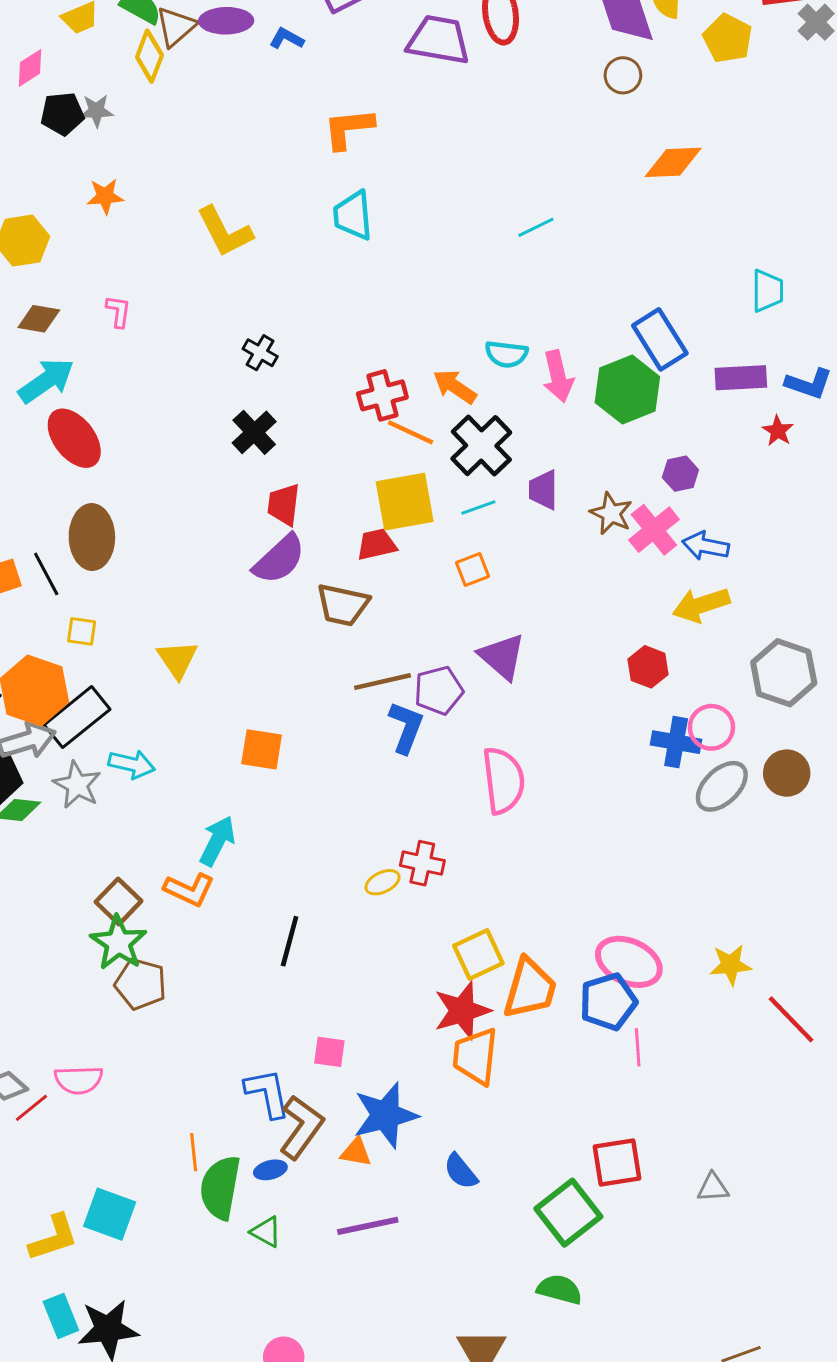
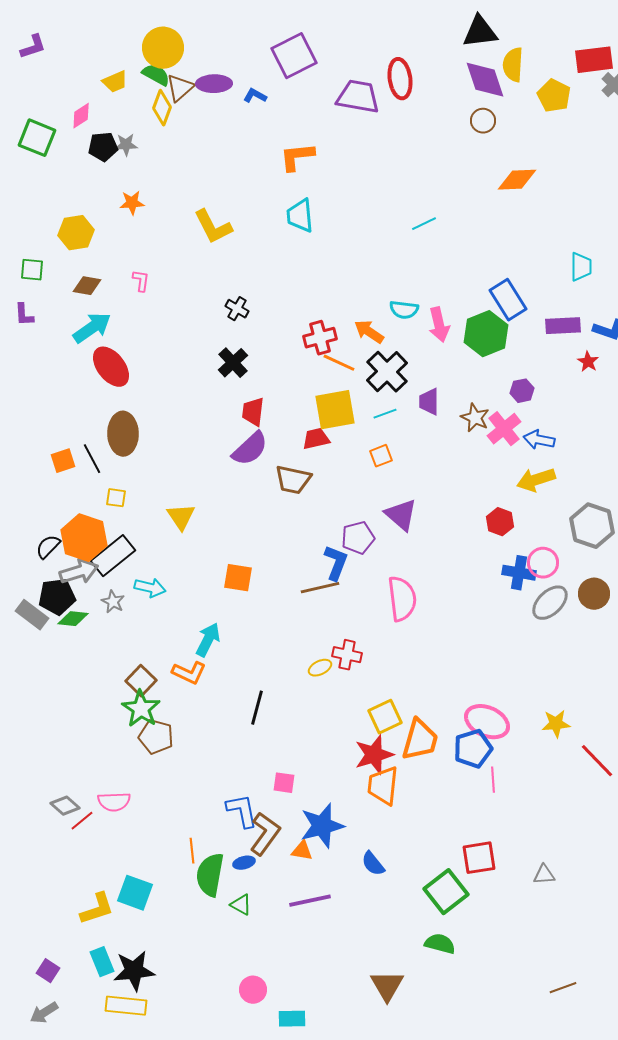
brown line: (382, 682) -> (320, 588), moved
gray star: (77, 785) -> (113, 602), size x0.7

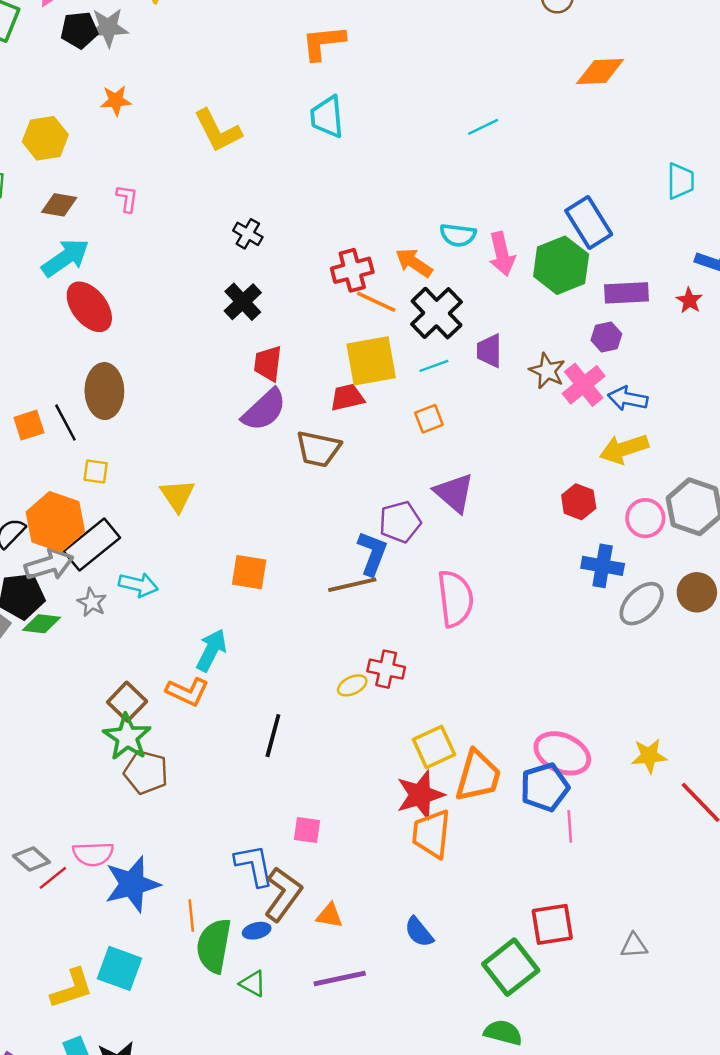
gray star: (126, 145) -> (108, 28), size x1.4
purple rectangle: (563, 326) -> (626, 293), moved
pink circle: (543, 563) -> (645, 518), moved
blue star: (322, 826) -> (132, 884), moved

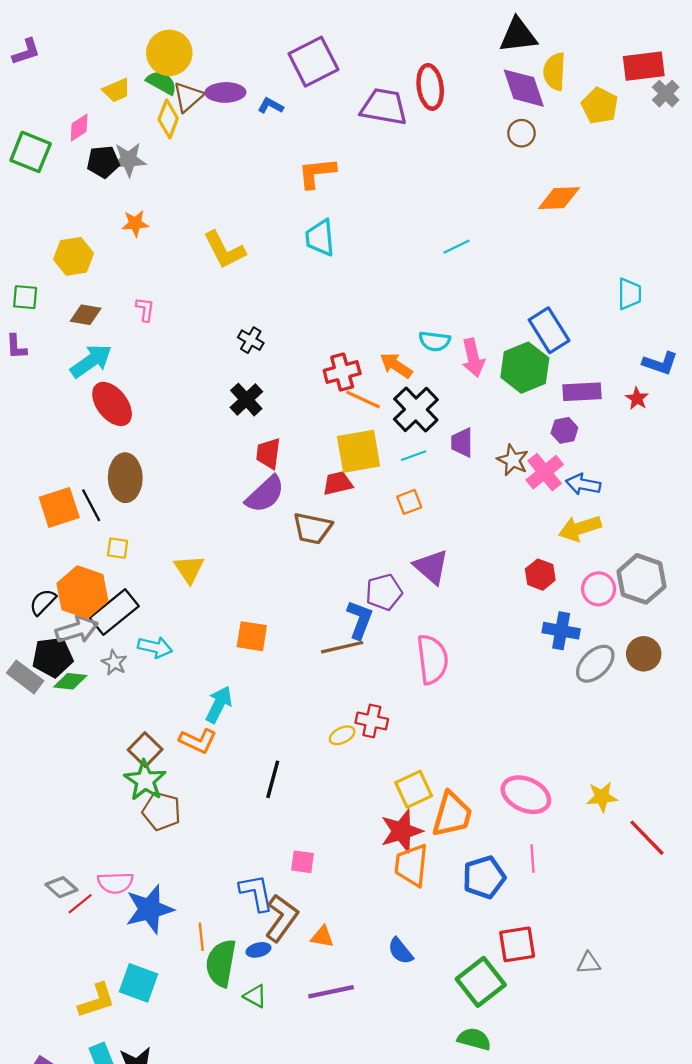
orange square: (29, 425) -> (59, 507), size x1.5
blue pentagon: (545, 787) -> (484, 877), moved

